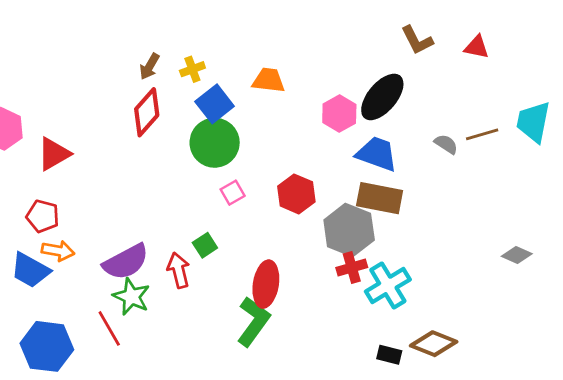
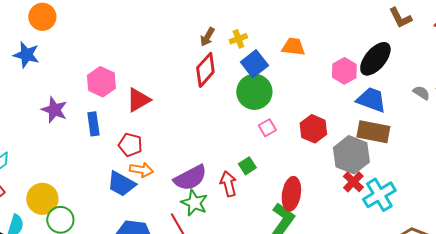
red cross: (352, 267) -> (353, 182), turned -30

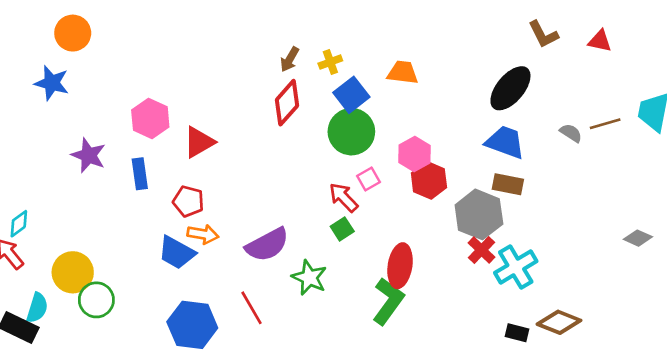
pink hexagon: (344, 71) -> (414, 154), moved
brown rectangle: (373, 132) -> (508, 184), size x0.7
red arrow: (228, 184) -> (344, 197), moved, turned -30
green star: (194, 203) -> (309, 278), moved

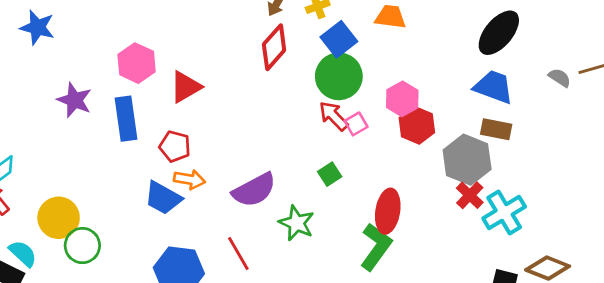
blue rectangle: (140, 174) -> (126, 119), size x1.4
red arrow: (344, 197) -> (334, 116), moved
cyan semicircle: (37, 308) -> (23, 253), turned -64

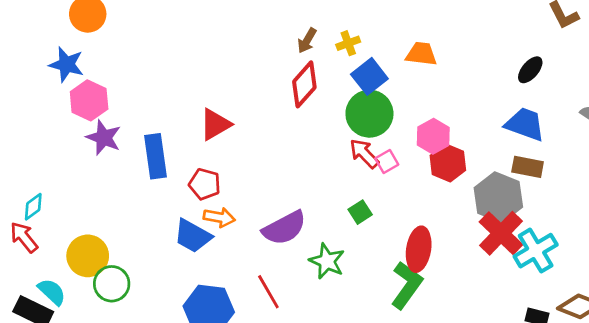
black ellipse: (499, 33) -> (530, 70), size x0.6
pink hexagon: (137, 63) -> (89, 100), moved
red cross: (470, 195) -> (501, 233), size x1.6

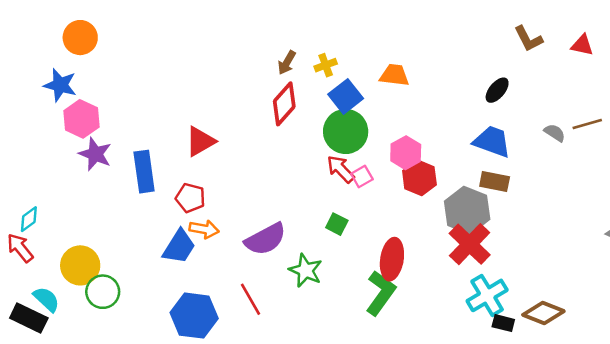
green square: (360, 212) -> (337, 224), turned -30
blue trapezoid: (193, 236) -> (179, 247), turned -87
cyan cross: (536, 251) -> (487, 295), moved

